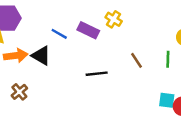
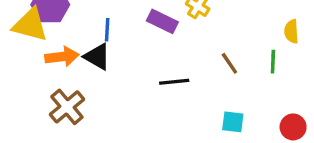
blue line: (59, 34) -> (107, 30), moved, turned 63
brown cross: (19, 92) -> (67, 107), size x1.5
cyan square: (167, 100) -> (233, 122), moved

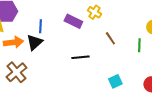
black triangle: (97, 57) -> (34, 42), turned 48
brown line: (229, 63) -> (110, 38), moved
cyan square: (233, 122) -> (115, 81), turned -32

